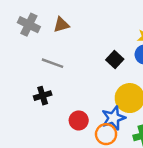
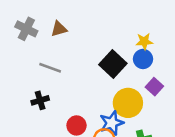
black square: (115, 59) -> (113, 64), size x1.5

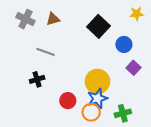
yellow star: (144, 41) -> (137, 14), moved
black square: (113, 64) -> (99, 26), moved
yellow circle: (128, 103) -> (97, 82), moved

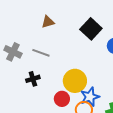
gray cross: (25, 19) -> (13, 52), moved
yellow circle: (97, 82) -> (75, 81), moved

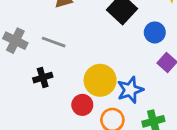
blue star: (90, 97) -> (130, 90), moved

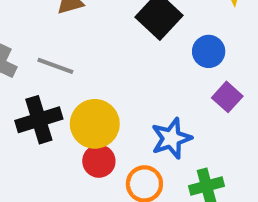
black cross: (43, 78) -> (39, 120), size x1.5
yellow circle: (100, 80) -> (95, 124), moved

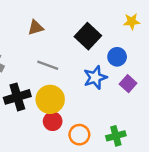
gray line: (55, 66) -> (48, 65), moved
blue star: (171, 138) -> (95, 77), moved

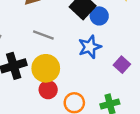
blue circle: (117, 57) -> (99, 16), moved
purple square: (128, 84) -> (122, 65), moved

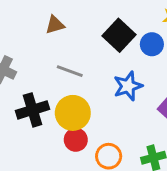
blue circle: (99, 16) -> (152, 44), moved

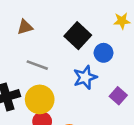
blue circle: (152, 44) -> (104, 53), moved

